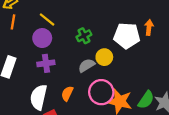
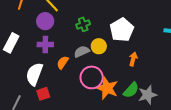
orange arrow: (149, 27) -> (133, 59), moved
white pentagon: (127, 36) -> (122, 30), turned 30
orange semicircle: (67, 94) -> (63, 63), moved

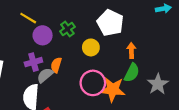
purple circle: (45, 21) -> (43, 35), moved
gray semicircle: (82, 52) -> (45, 75), moved
orange semicircle: (63, 63) -> (56, 65), moved
green semicircle: (131, 90) -> (132, 73), moved

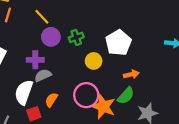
orange arrow: (131, 50) -> (131, 74), turned 64
orange semicircle: (56, 65) -> (51, 100), moved

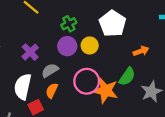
purple circle: (51, 37) -> (67, 46), moved
purple cross: (35, 60) -> (30, 52), turned -35
orange arrow: (131, 74) -> (141, 51), moved
gray semicircle: (43, 75) -> (50, 70), moved

